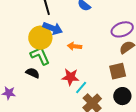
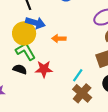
red star: (70, 77) -> (44, 69), moved
cyan line: (81, 88) -> (78, 75), moved

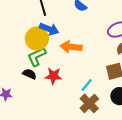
orange arrow: (59, 39) -> (71, 47), size x1.5
green L-shape: (25, 51) -> (37, 57), turned -90

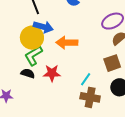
brown cross: (89, 103) -> (90, 97), turned -30

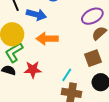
blue arrow: (43, 27) -> (36, 15), moved

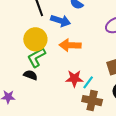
red star: (33, 70) -> (74, 79), moved

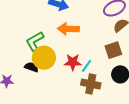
yellow circle: (35, 39) -> (44, 58), moved
black semicircle: (30, 75) -> (31, 67), moved

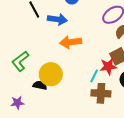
green L-shape: (35, 41) -> (20, 61), moved
red star: (73, 62) -> (108, 66), moved

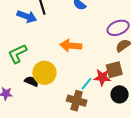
blue arrow: (57, 19) -> (27, 16), moved
brown cross: (101, 93) -> (77, 101), moved

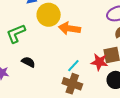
yellow circle: (44, 73) -> (49, 15), moved
cyan line: (87, 84) -> (73, 66), moved

